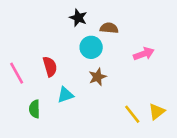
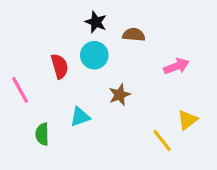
cyan circle: (91, 47) -> (94, 55), moved
red semicircle: (50, 67) -> (60, 66), moved
yellow triangle: (157, 112) -> (187, 120), moved

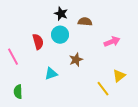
green semicircle: (42, 134) -> (18, 92), moved

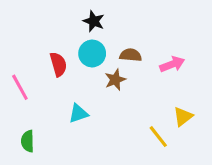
brown semicircle: (85, 22) -> (131, 55), moved
brown star: (76, 60) -> (115, 80), moved

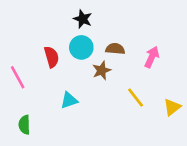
pink arrow: (172, 64) -> (152, 57), turned -45
yellow triangle: (183, 117) -> (172, 107), moved
yellow line: (158, 137) -> (136, 98), moved

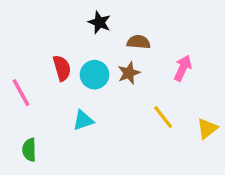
cyan circle: (81, 47) -> (95, 75), moved
brown semicircle: (115, 49) -> (139, 42), moved
brown star: (102, 70) -> (129, 73), moved

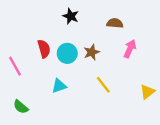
brown semicircle: (139, 42) -> (115, 23), moved
yellow line: (163, 117) -> (103, 85), moved
green semicircle: (29, 150) -> (21, 107), turned -49

